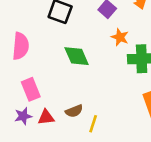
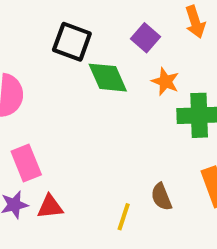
green diamond: (77, 56) -> (108, 78), moved
brown semicircle: (74, 111) -> (161, 197), moved, turned 90

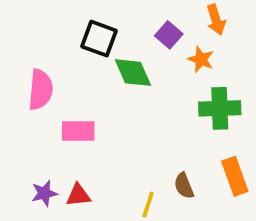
orange star: (165, 82) -> (201, 59), moved
pink rectangle: (26, 163) -> (78, 131), moved, turned -68

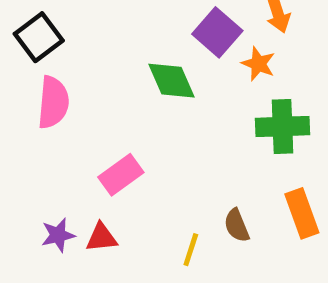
purple square: (169, 35) -> (217, 32), size x1.4
black square: (99, 39) -> (39, 37), moved, turned 33
pink rectangle: (78, 131) -> (121, 175), moved, turned -36

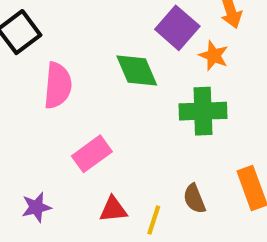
pink semicircle: (53, 102) -> (58, 85), moved
green cross: (283, 126) -> (203, 111), moved
red triangle: (101, 238) -> (113, 209), moved

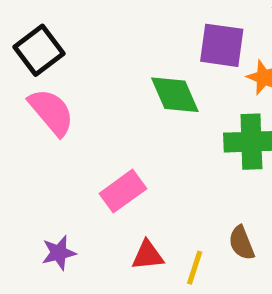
purple square: (177, 28) -> (222, 45), turned -33
pink semicircle: (58, 85) -> (51, 112), moved, turned -45

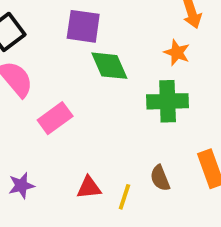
purple square: (222, 45) -> (83, 26), moved
pink rectangle: (123, 191) -> (55, 118), moved

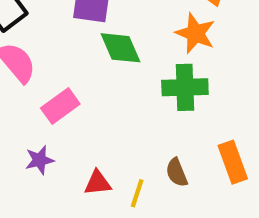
orange star: (177, 53) -> (195, 33), size x1.4
purple star: (21, 186) -> (40, 160), moved

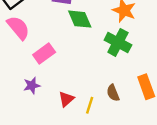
green cross: (185, 87) -> (118, 42), turned 30
red triangle: (98, 183) -> (66, 99), turned -35

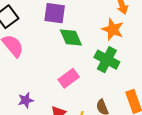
pink rectangle: (44, 54) -> (69, 78), moved

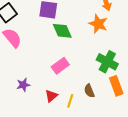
green cross: (107, 60) -> (107, 62), moved

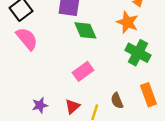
green cross: (107, 62) -> (138, 53), moved
purple star: (23, 85) -> (40, 105), moved

